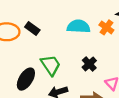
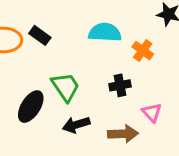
orange cross: (106, 27) -> (143, 51), moved
black cross: (89, 64) -> (120, 85), turned 32

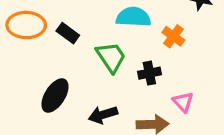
black rectangle: (40, 35) -> (68, 33), moved
green trapezoid: (66, 87) -> (111, 57), moved

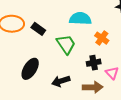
orange cross: (173, 36) -> (102, 38), moved
black cross: (149, 73) -> (94, 63), moved

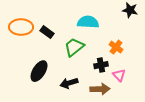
orange cross: (102, 38) -> (116, 47), moved
green trapezoid: (66, 44) -> (74, 47), turned -95

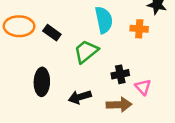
cyan semicircle: (88, 22) -> (104, 20), turned 75
orange cross: (116, 47) -> (139, 29), moved, turned -32
black ellipse: (39, 71) -> (42, 82), turned -30

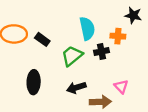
black cross: (120, 74) -> (101, 51), moved
black arrow: (80, 97) -> (76, 88), moved

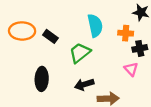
black cross: (101, 51) -> (140, 48), moved
pink triangle: (121, 87) -> (131, 69), moved

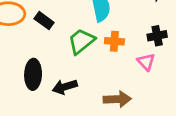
orange cross: (126, 33) -> (114, 41), moved
black arrow: (84, 84) -> (65, 87), moved

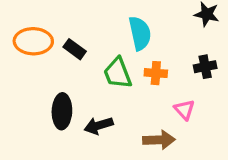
green trapezoid: (81, 41) -> (118, 73), turned -72
pink triangle: (146, 62) -> (184, 110), moved

